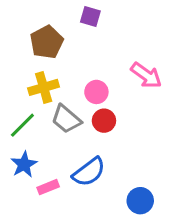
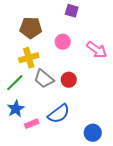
purple square: (90, 16) -> (72, 11), moved
brown pentagon: (47, 42) -> (31, 28), turned 30
pink circle: (96, 92) -> (63, 42), moved

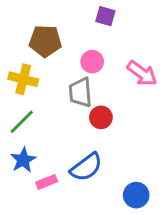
yellow cross: (29, 58) -> (23, 79), moved, turned 30
gray trapezoid: (44, 79) -> (80, 92), moved, turned 45

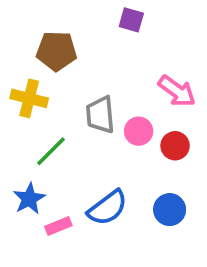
pink circle: (92, 62) -> (139, 131), moved
red circle: (101, 117) -> (175, 146), moved
green line: (22, 122) -> (51, 151), moved
blue circle: (136, 195) -> (170, 210), moved

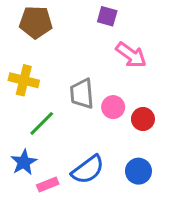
brown pentagon: (57, 51) -> (36, 22), moved
pink arrow: (177, 91) -> (131, 55), moved

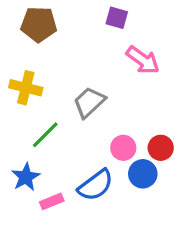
gray trapezoid: (82, 94) -> (89, 102), turned 52
pink circle: (113, 107) -> (123, 148), moved
red circle: (143, 119) -> (161, 148), moved
blue circle: (138, 171) -> (143, 174), moved

